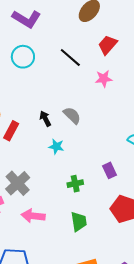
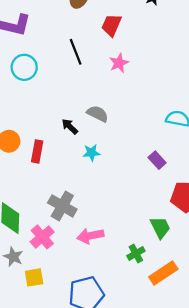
black line: (70, 58) -> (76, 52), turned 45
green cross: (75, 184) -> (136, 253), moved
green trapezoid: (79, 222) -> (160, 228), moved

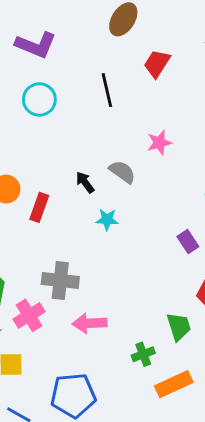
pink star: (119, 63) -> (159, 143), moved
gray cross: (62, 206) -> (60, 280), turned -32

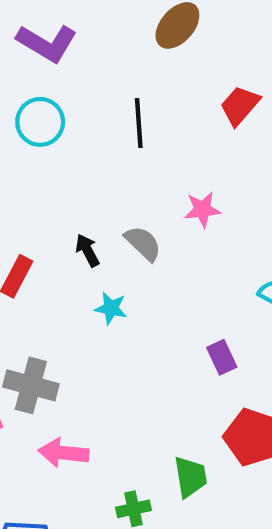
red trapezoid: (157, 64) -> (240, 106), moved

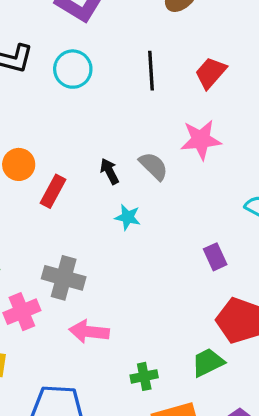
red trapezoid: (240, 106) -> (211, 73), moved
pink star: (202, 210) -> (201, 140), size x1.4
green trapezoid: (190, 477) -> (208, 362), moved, turned -108

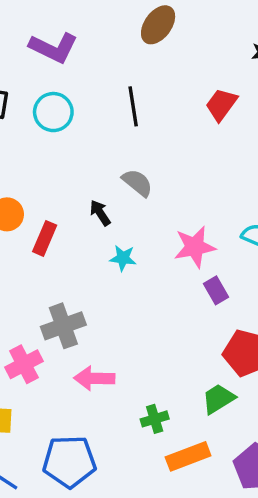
red trapezoid: (211, 73) -> (221, 104), moved
pink star: (201, 140) -> (195, 247), moved
gray semicircle: (154, 166) -> (137, 183), moved
gray cross: (64, 278) -> (63, 326), turned -30

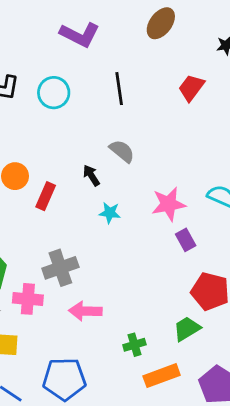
brown ellipse: (158, 25) -> (161, 23), moved
purple L-shape: (54, 48) -> (80, 35), moved
pink cross: (24, 364) -> (28, 299), turned 32

